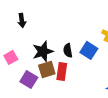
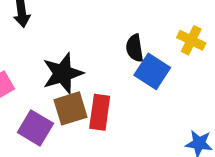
black semicircle: (68, 50) -> (135, 48), moved

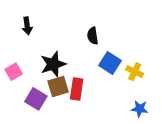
yellow cross: (191, 40) -> (135, 72), moved
black semicircle: (135, 48) -> (93, 36), moved

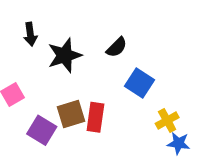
black semicircle: (93, 36) -> (117, 47), turned -126
black star: (53, 64) -> (65, 55), moved
yellow cross: (135, 72) -> (167, 120), moved, turned 35

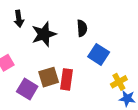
black semicircle: (117, 47) -> (82, 28), turned -49

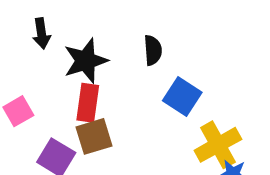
red rectangle: (66, 79) -> (88, 103), moved
yellow cross: (119, 82) -> (218, 145), size x1.5

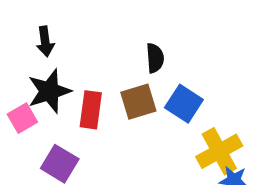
black star: (86, 61) -> (49, 91), moved
brown square: (94, 136) -> (138, 102), moved

